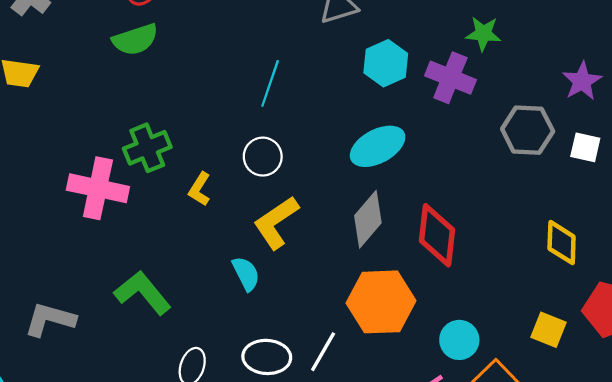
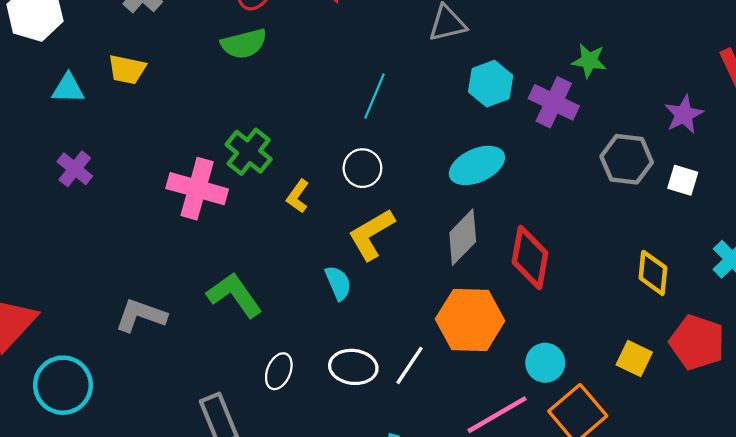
green cross: (147, 148) -> (249, 152), turned -33

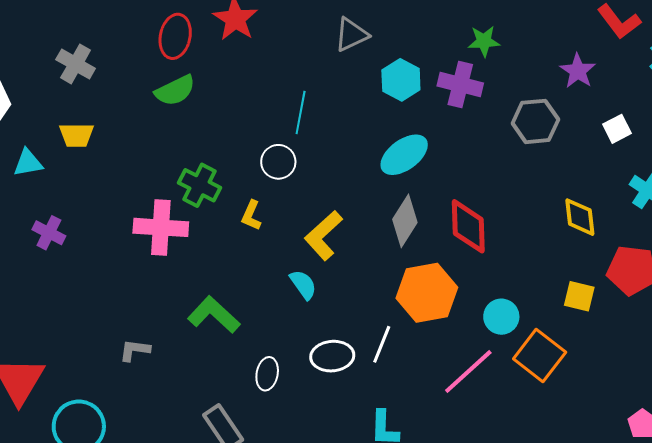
white circle: (362, 168) -> (278, 162), moved
white square: (683, 180) -> (617, 129), moved, turned -32
gray L-shape: (141, 315) -> (135, 350), size x0.7

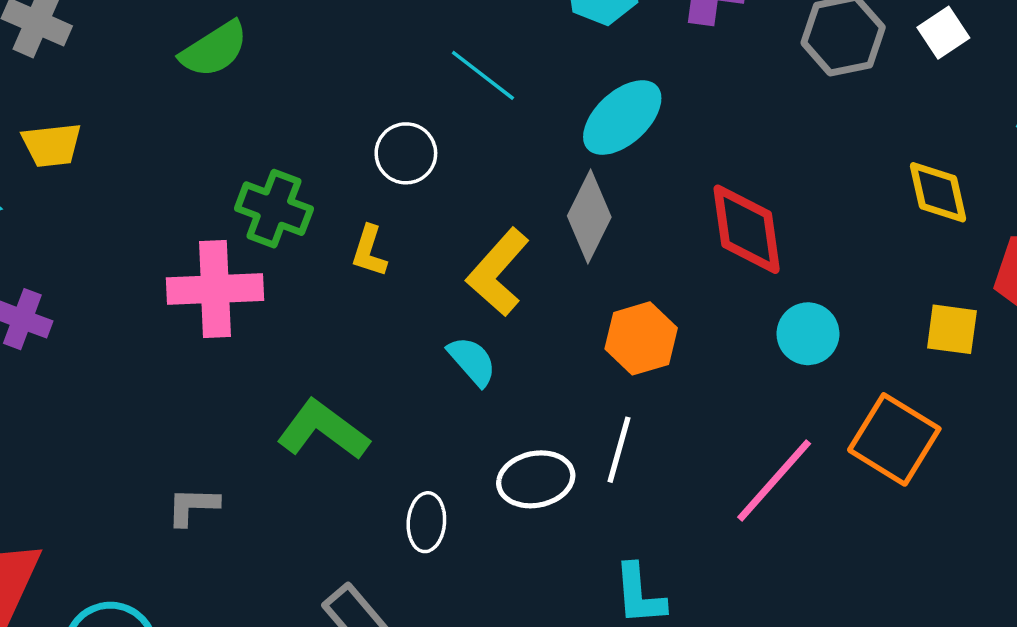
cyan line: (301, 112) -> (483, 75), moved, turned -57
white square: (617, 129) -> (943, 33), moved
gray diamond: (405, 221) -> (589, 216), moved
orange hexagon: (427, 293) -> (641, 338), moved, size x0.7
cyan circle: (501, 317) -> (808, 334), moved

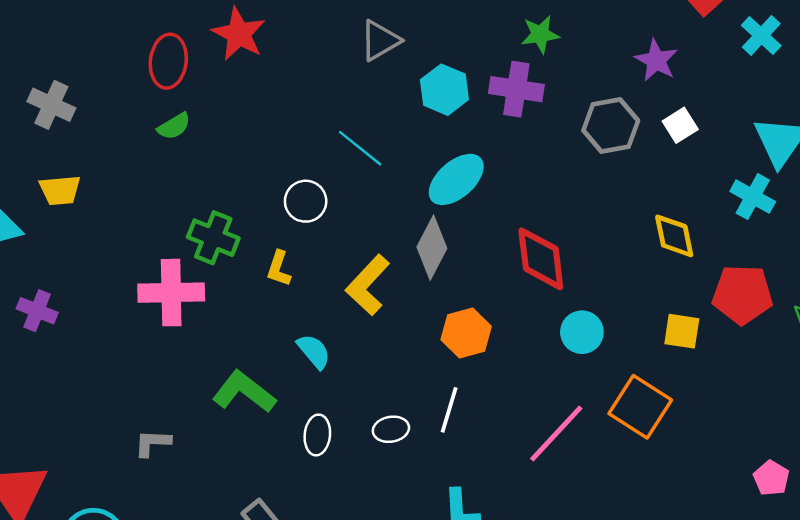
green semicircle: (214, 49) -> (174, 126), size x0.7
cyan semicircle: (472, 361) -> (314, 351), moved
white ellipse: (536, 479) -> (391, 429), size x0.7
white ellipse: (426, 522) -> (317, 435), moved

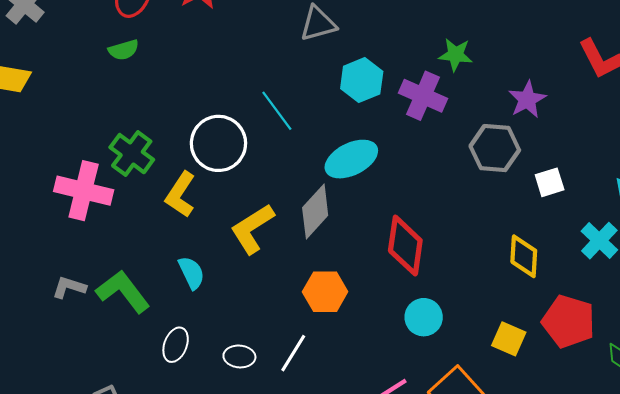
purple star: (656, 60) -> (527, 99), moved
white square: (680, 125) -> (550, 182), moved
white circle: (306, 201) -> (218, 143), size x1.5
yellow L-shape: (279, 269) -> (180, 195), size x1.4
gray L-shape: (153, 443) -> (69, 287), moved

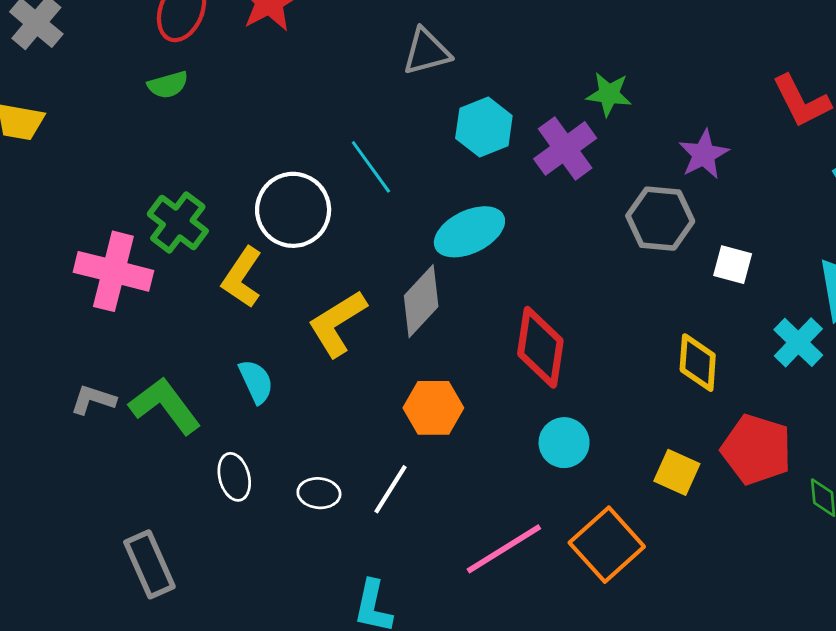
purple cross: (423, 96) -> (565, 148), turned 30
white square: (550, 182) -> (733, 265), turned 32
white ellipse: (176, 345) -> (234, 477), turned -36

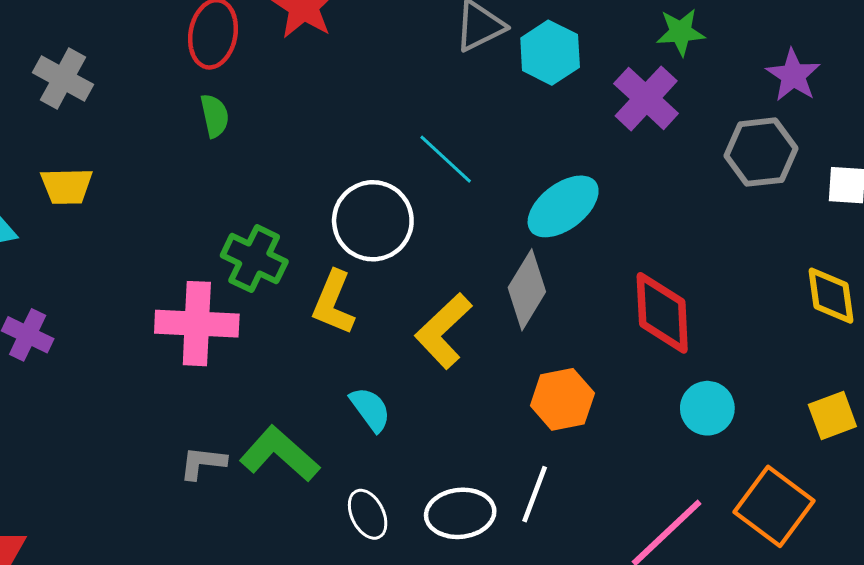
green semicircle: (168, 85) -> (215, 116), turned -75
cyan hexagon: (484, 127) -> (550, 53), moved
yellow square: (677, 472) -> (832, 416), turned -33
white ellipse: (319, 493) -> (460, 513), size x1.5

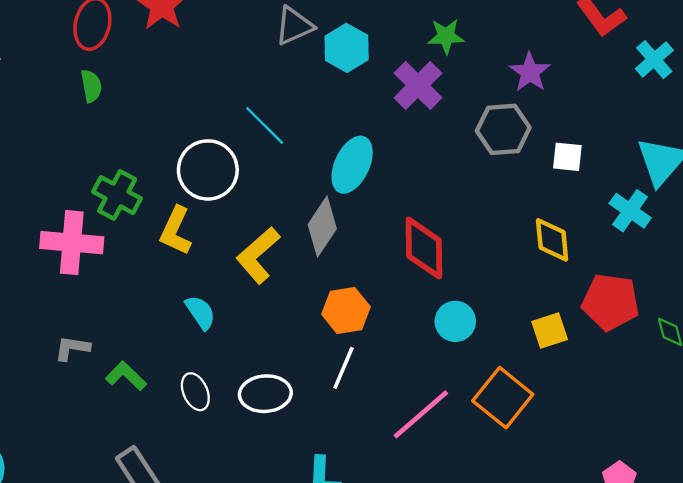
cyan ellipse: (563, 206) -> (352, 165), turned -30
green L-shape: (280, 454) -> (126, 376), moved, size x0.7
white line: (535, 494) -> (343, 368), moved

